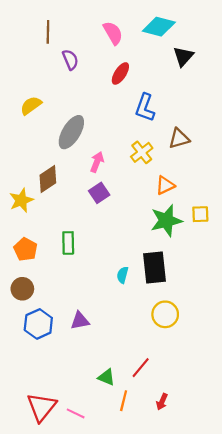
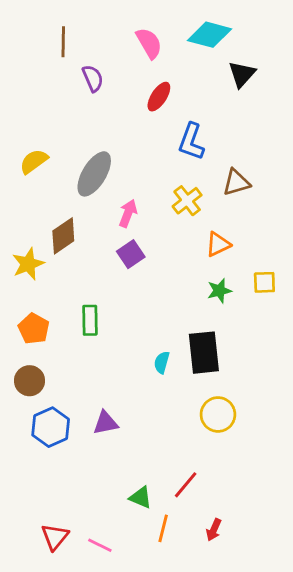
yellow semicircle: (31, 105) -> (34, 161), moved
green star: (166, 221) -> (219, 291), size x0.6
red triangle: (42, 407) -> (55, 537), size x0.7

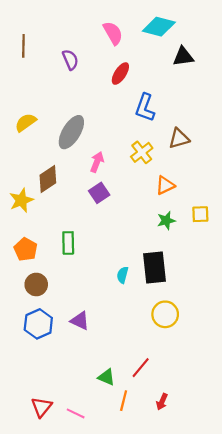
brown line: (63, 42) -> (23, 46), moved
black triangle: (242, 74) -> (183, 56), turned 40
brown circle: (30, 381) -> (36, 284), moved
purple triangle: (105, 423) -> (80, 321), turned 36

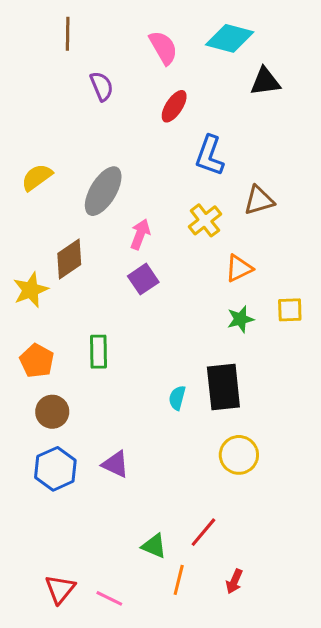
brown line: (23, 46) -> (68, 34), moved

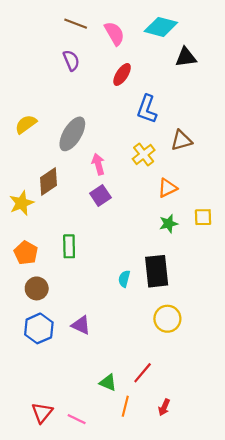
brown line: (68, 34) -> (76, 24), moved, turned -70
pink arrow: (140, 234) -> (98, 164), turned -36

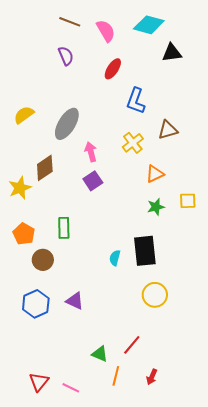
brown circle: (37, 288) -> (43, 260), moved

